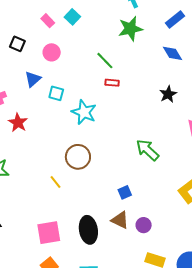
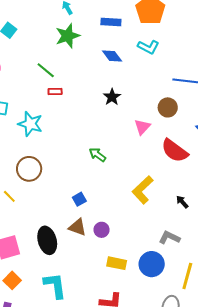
blue rectangle: (175, 19) -> (111, 22), turned 48
green arrow: (148, 150) -> (97, 155), size x0.7

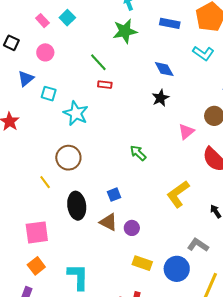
blue diamond: (112, 56) -> (164, 69), moved
black ellipse: (47, 240) -> (77, 206), moved

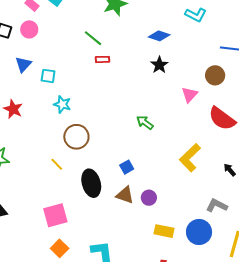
pink circle: (45, 52) -> (29, 29), moved
blue diamond: (164, 69) -> (159, 36), turned -35
cyan star: (76, 113) -> (62, 104), moved, size x0.7

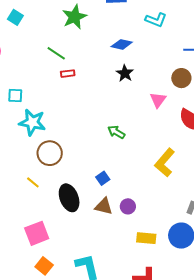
cyan star: (62, 104) -> (32, 122), size x1.5

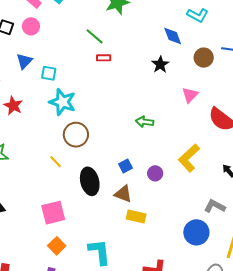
blue diamond: (122, 44) -> (173, 36), moved, turned 50
brown circle: (181, 78) -> (204, 58), moved
green arrow: (116, 132) -> (145, 122), turned -30
purple circle: (128, 206) -> (155, 173), moved
yellow rectangle: (146, 238) -> (136, 217), moved

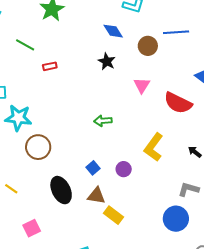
green line: (95, 36) -> (25, 45), moved
yellow line: (56, 162) -> (11, 189), moved
pink square: (53, 213) -> (32, 228), size x0.7
yellow rectangle: (136, 217) -> (114, 215), turned 36

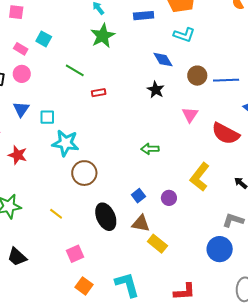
blue line: (176, 32) -> (226, 80), moved

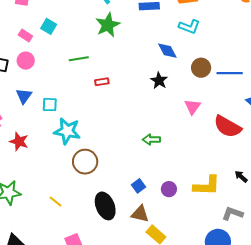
green line: (75, 70) -> (79, 59), turned -42
yellow L-shape: (200, 177) -> (207, 186), moved, turned -128

